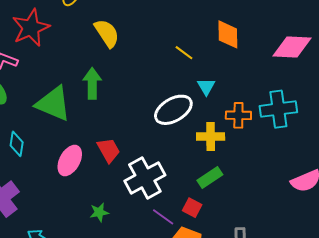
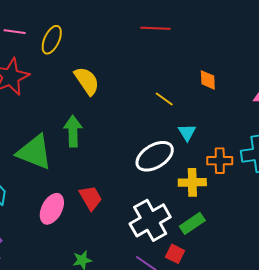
orange diamond: (228, 34) -> (208, 80), size x0.7
white cross: (145, 178) -> (150, 220), moved

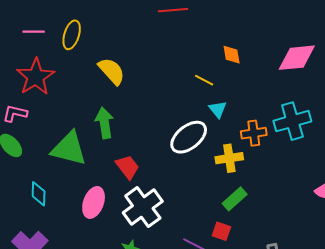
yellow line: (164, 99) -> (204, 80), moved
red trapezoid: (91, 198) -> (127, 167), moved
white cross: (150, 220) -> (143, 207), moved

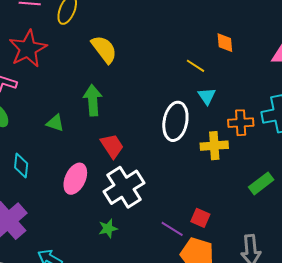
white ellipse: (189, 137) -> (175, 121), turned -45
green triangle: (69, 149) -> (55, 123), size x0.5
green rectangle: (235, 199) -> (261, 183), moved

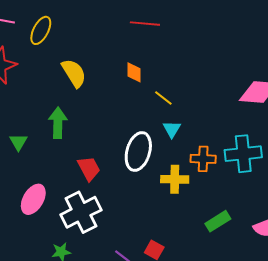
orange diamond: (225, 43) -> (134, 72), moved
green triangle: (55, 123) -> (18, 142), turned 36
red trapezoid: (112, 146) -> (89, 168), moved

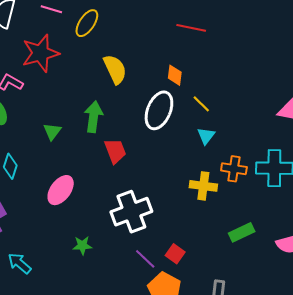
white ellipse: (138, 151) -> (159, 110), moved
red trapezoid: (89, 168) -> (115, 151), moved
white cross: (81, 212) -> (131, 212), moved

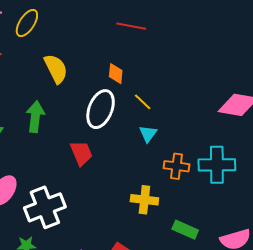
red trapezoid: (115, 151) -> (81, 153), moved
yellow cross: (203, 186) -> (144, 200), moved
white cross: (131, 212) -> (45, 207), moved
green rectangle: (242, 232) -> (185, 230), turned 50

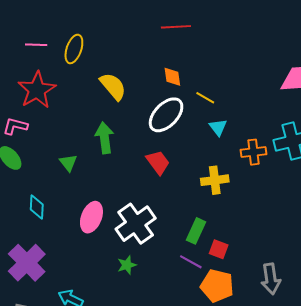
white ellipse: (101, 109) -> (166, 115), turned 36
yellow cross: (144, 200) -> (215, 180), moved
green rectangle: (185, 230) -> (196, 231), moved, turned -75

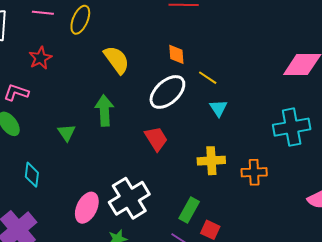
red star: (37, 90) -> (40, 58), size x0.6
orange cross: (253, 152) -> (254, 172), moved
pink ellipse: (91, 217) -> (87, 208), moved

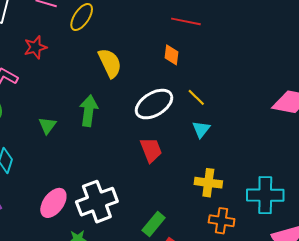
orange diamond: (176, 54) -> (171, 55), moved
cyan cross: (292, 127) -> (265, 195), moved
red trapezoid: (156, 139) -> (151, 150), moved
yellow cross: (211, 161) -> (208, 183), moved
orange cross: (254, 172) -> (222, 221), moved

